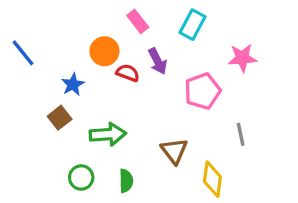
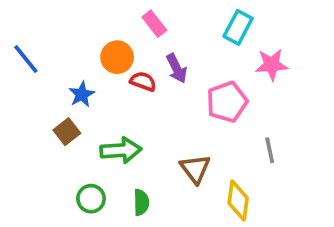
cyan rectangle: (192, 25) -> (238, 27), moved

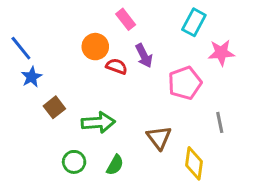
blue star: (82, 94) -> (32, 77), moved
green semicircle: (141, 202) -> (115, 165), turned 30

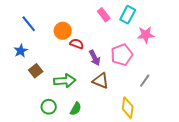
pink rectangle: (126, 19) -> (104, 15), moved
blue line: (21, 48) -> (29, 24), moved
purple arrow: (144, 56) -> (95, 58), moved
gray line: (220, 122) -> (145, 81), turned 48
brown triangle: (159, 138) -> (101, 81), moved, turned -30

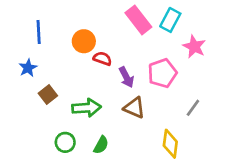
pink rectangle: (104, 15) -> (138, 20), size x1.5
blue line: (29, 24) -> (39, 32), turned 36
pink star: (146, 35) -> (194, 47), turned 30

